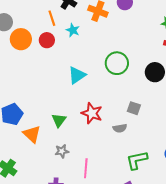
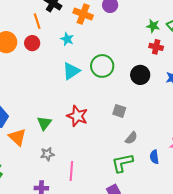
cyan star: (73, 30) -> (67, 39), moved
cyan triangle: (77, 75) -> (71, 71), moved
gray semicircle: (120, 128) -> (131, 138), moved, turned -40

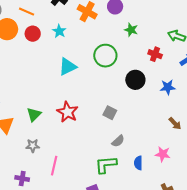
orange line: (37, 21) -> (27, 12), moved, turned -56
green star: (153, 26) -> (131, 30), moved
cyan star: (67, 39) -> (59, 31), moved
green circle: (102, 66) -> (105, 56), moved

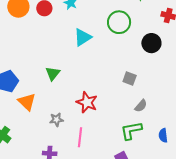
red star: (67, 112) -> (87, 102), moved
green triangle: (34, 115) -> (53, 73), moved
blue semicircle: (138, 163) -> (163, 135), moved

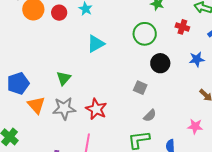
green circle: (119, 22) -> (145, 34), moved
black circle: (151, 43) -> (160, 63), moved
gray star: (56, 120) -> (64, 108), moved, size x1.6

